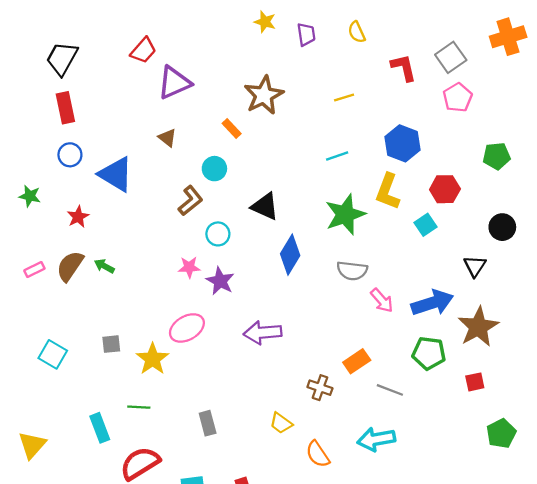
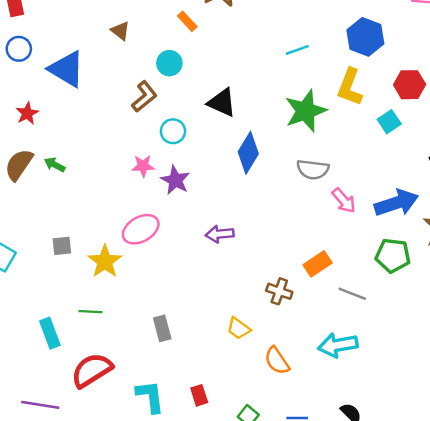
purple arrow: (263, 333) -> (220, 234), size x0.7

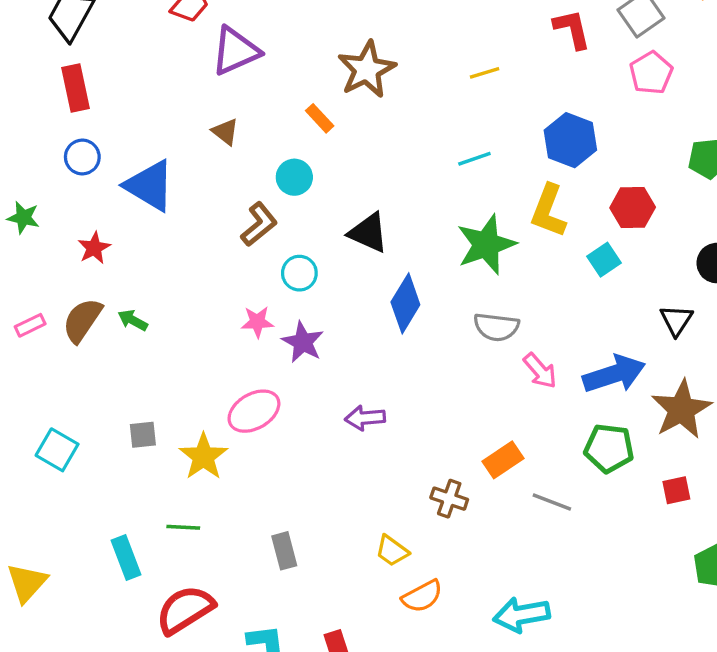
cyan arrow: (338, 345) -> (522, 615), moved
orange semicircle: (277, 361) -> (422, 596), moved, turned -84

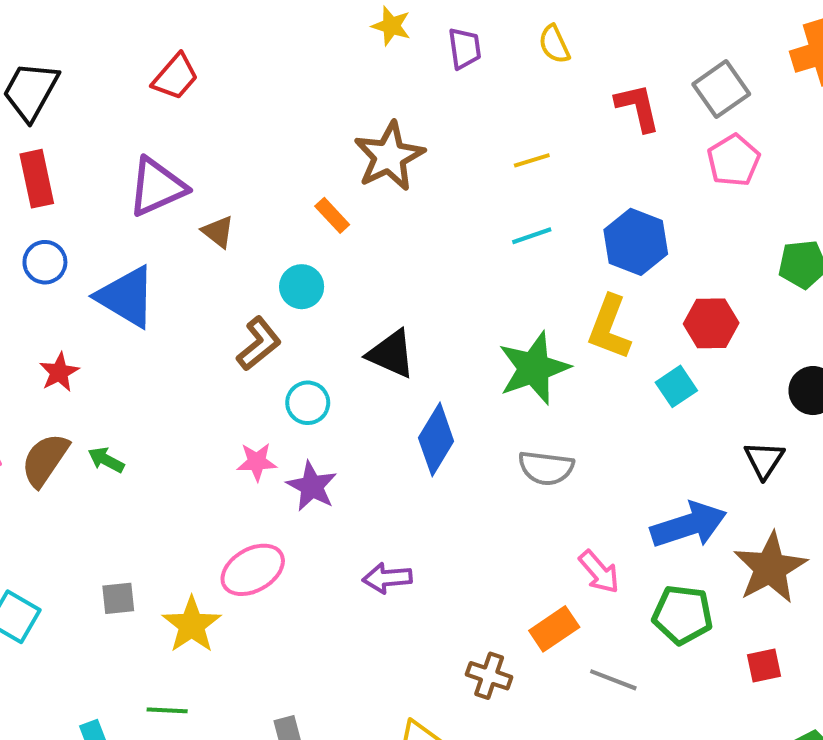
purple triangle: (235, 51) -> (157, 187), moved
cyan line: (474, 159) -> (532, 236), moved
pink arrow: (540, 371) -> (599, 572), moved

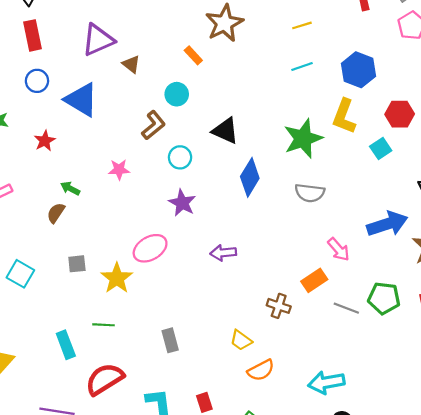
brown semicircle: (45, 460) -> (56, 213), moved, size x0.7
pink star: (257, 462) -> (119, 170), moved
green pentagon: (683, 615) -> (384, 298), moved

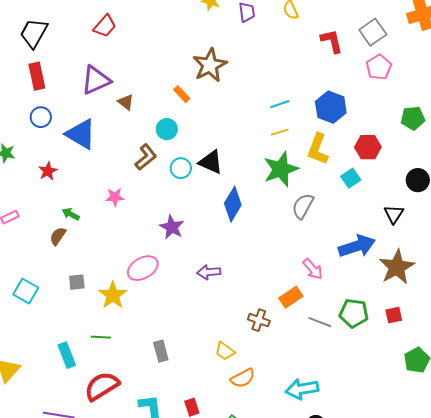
yellow line: (302, 25) -> (280, 132), moved
cyan circle: (180, 157) -> (181, 168), moved
gray semicircle: (310, 193) -> (303, 206), moved, turned 112

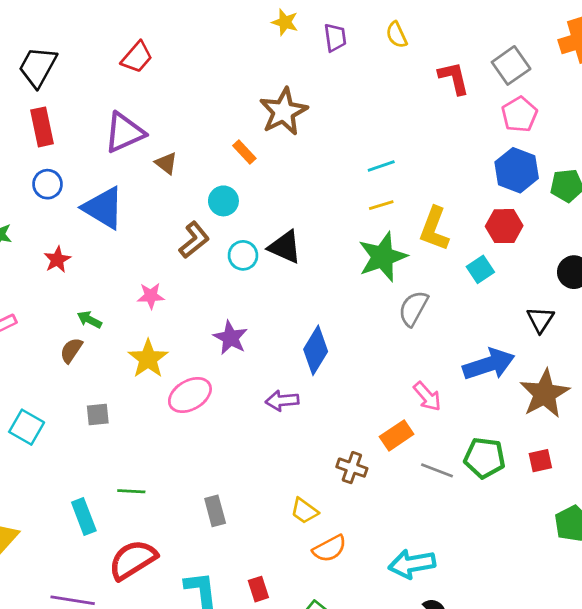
blue hexagon: (331, 107) -> (517, 170), moved
blue diamond: (233, 204) -> (316, 350), moved
yellow star: (113, 295) -> (148, 359), moved

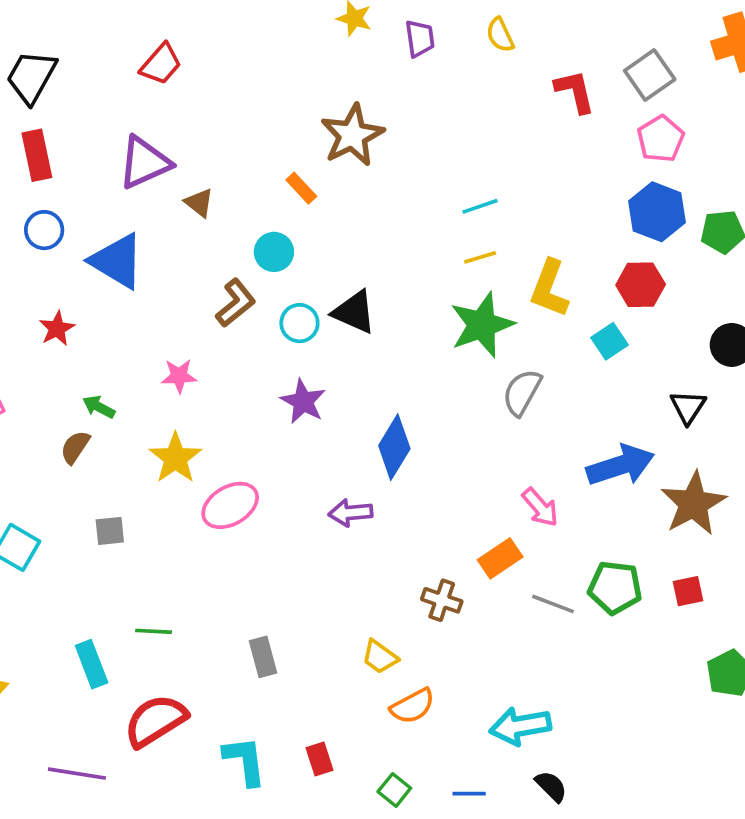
purple star: (230, 338) -> (303, 401), moved

